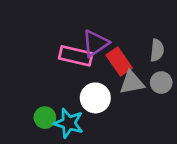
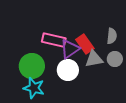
purple triangle: (95, 43) -> (70, 49), moved
green circle: (45, 118) -> (32, 66), moved, size x1.6
cyan star: (69, 123) -> (34, 88), moved

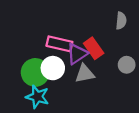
gray semicircle: (112, 36) -> (121, 21), moved
gray triangle: (94, 59) -> (85, 74), moved
white circle: (68, 70) -> (53, 68), moved

